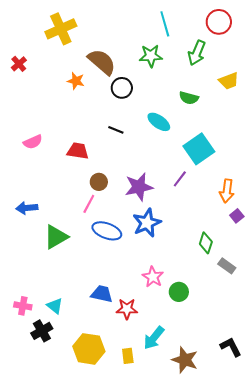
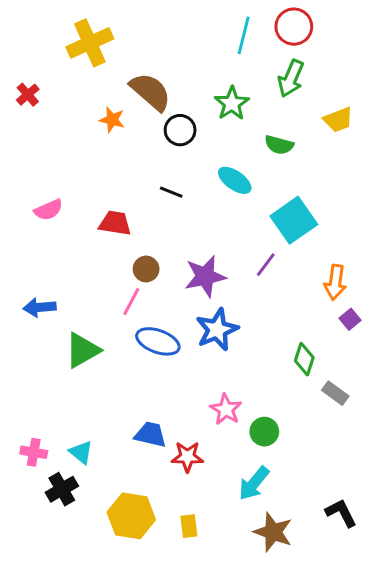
red circle: (219, 22) -> (294, 27), moved
cyan line: (165, 24) -> (244, 35), turned 30
green star: (151, 56) -> (232, 103), moved, turned -30
cyan arrow: (154, 338) -> (254, 483), moved

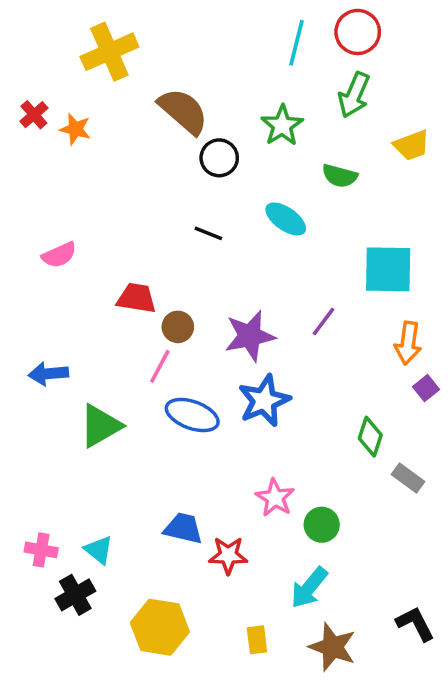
orange star: (112, 120) -> (75, 129), moved
cyan square: (294, 220) -> (388, 269), moved, turned 36
red trapezoid: (115, 223) -> (136, 298), moved
yellow rectangle: (189, 526) -> (257, 640), moved

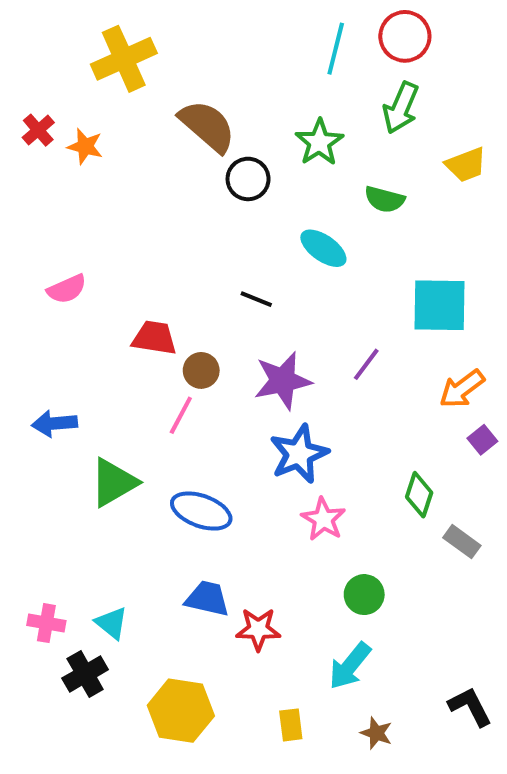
black line: (208, 233) -> (256, 299), moved
orange arrow: (408, 343) -> (462, 389), turned 45
blue ellipse: (192, 415) -> (201, 511), moved
pink star: (275, 498) -> (323, 519), moved
brown star: (332, 647) -> (376, 733), size x0.6

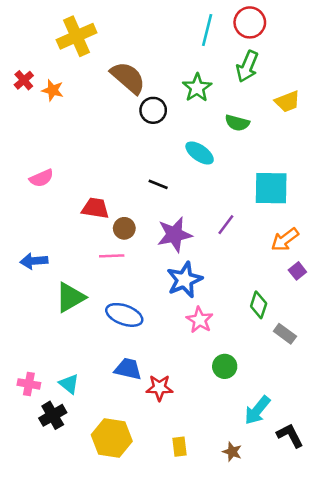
pink line: (181, 415) -> (112, 256), turned 60
cyan arrow: (350, 666) -> (257, 410), moved

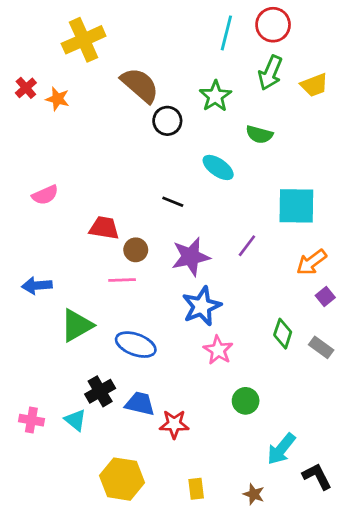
yellow trapezoid: (287, 102) -> (314, 85), moved
gray rectangle: (285, 334) -> (321, 347), moved
black cross: (53, 415) -> (100, 391), moved

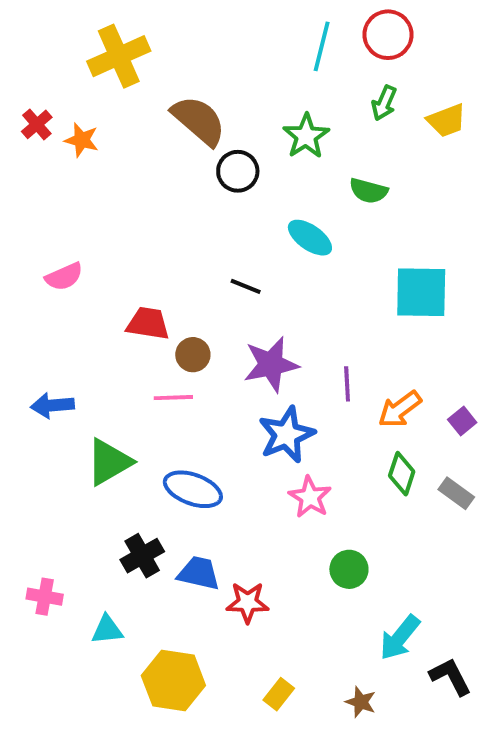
green arrow: (270, 73) -> (384, 103), size x0.7
purple line: (247, 246) -> (347, 384), moved, turned -40
orange arrow: (311, 262) -> (400, 409), moved
cyan triangle: (75, 420) -> (107, 630), moved, turned -45
yellow rectangle: (196, 489) -> (279, 694), turned 45

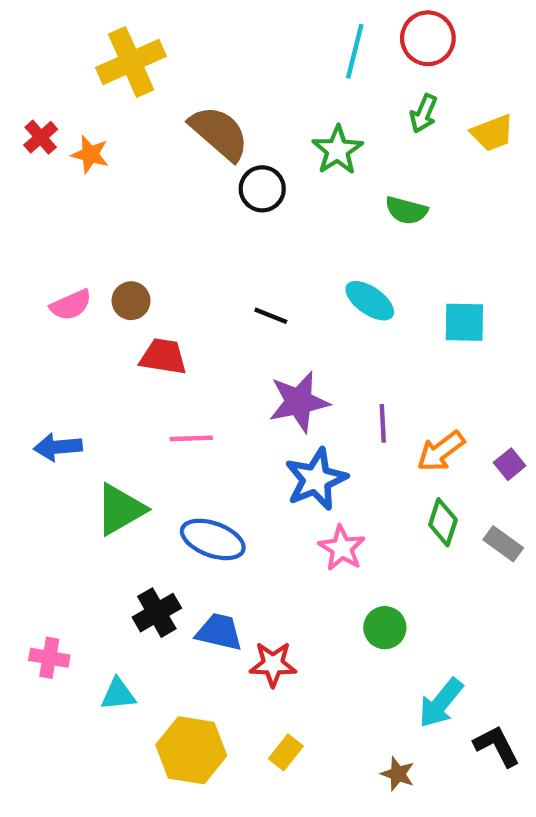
cyan ellipse: (310, 238) -> (370, 301), moved
cyan square: (421, 292) -> (464, 322), size x0.7
brown circle: (193, 355) -> (131, 301), moved
yellow rectangle: (279, 694) -> (286, 752), moved

